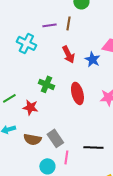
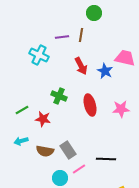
pink line: (66, 157) -> (79, 169), turned 48

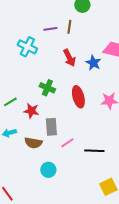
gray rectangle: (68, 150) -> (51, 127), moved, turned 30
pink line: (79, 169) -> (67, 143), moved

